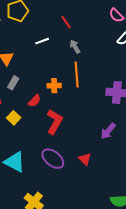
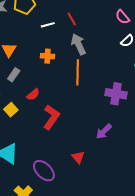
white line: (42, 41) -> (48, 25), moved
gray arrow: (75, 47) -> (78, 44), size x1.5
orange cross: (54, 86) -> (48, 56), moved
purple ellipse: (53, 159) -> (44, 171), moved

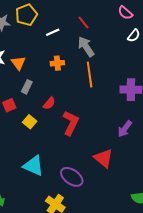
red line: (72, 19) -> (84, 23), moved
red triangle: (78, 157) -> (103, 158), size x1.5

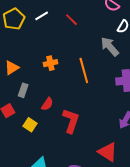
white line: (53, 32) -> (42, 16), moved
gray arrow: (86, 47) -> (110, 47), moved
orange triangle: (18, 63) -> (12, 68), turned 42

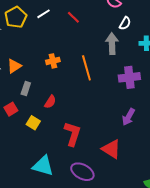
gray arrow: (110, 47) -> (112, 44), turned 40
red L-shape: (71, 121) -> (72, 134), moved

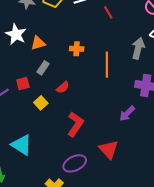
purple arrow: (129, 117) -> (127, 113), moved
cyan triangle: (43, 166) -> (22, 145), moved
purple ellipse: (82, 172) -> (75, 163), turned -70

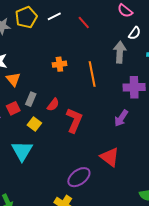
orange triangle: (38, 43) -> (13, 79), moved, turned -42
gray rectangle: (43, 68) -> (31, 99), moved
red L-shape: (75, 124) -> (74, 120), moved
cyan triangle: (22, 145) -> (22, 151), moved, turned 40

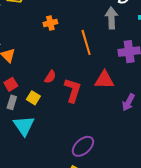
orange cross: (59, 64) -> (50, 23), moved
gray rectangle: (31, 99) -> (12, 102), moved
purple arrow: (121, 118) -> (128, 102), moved
red triangle: (110, 157) -> (104, 80), moved, turned -30

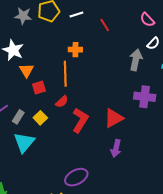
orange line: (86, 42) -> (65, 74), moved
red triangle: (104, 80) -> (114, 118), turned -45
red square: (11, 84) -> (39, 88), moved
purple arrow: (128, 102) -> (116, 148), moved, turned -30

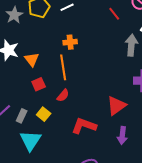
gray star: (23, 16) -> (14, 15), turned -30
red line: (105, 25) -> (114, 14), moved
orange triangle: (26, 70) -> (32, 59), moved
red L-shape: (80, 120) -> (84, 126), moved, turned -95

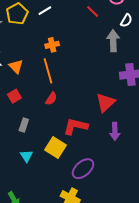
red square: (39, 84) -> (14, 96), moved
yellow square: (44, 114) -> (56, 148), moved, size x1.5
gray rectangle: (22, 116) -> (24, 125), moved
cyan triangle: (30, 141) -> (26, 156), moved, size x0.6

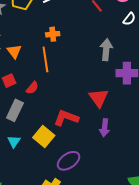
gray arrow: (113, 41) -> (106, 50), moved
red semicircle: (51, 99) -> (32, 88), moved
red triangle: (105, 103) -> (99, 98), turned -30
gray rectangle: (24, 125) -> (15, 110), size x1.5

